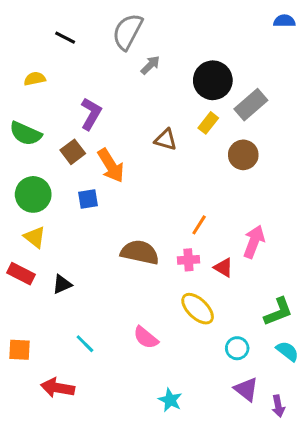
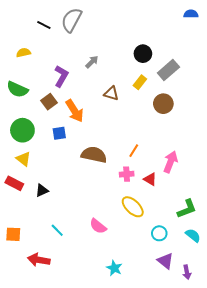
gray semicircle: (128, 32) -> (71, 20), moved
gray arrow: (150, 65) -> (92, 62), moved
black circle: (213, 80) -> (143, 54), size x0.7
brown semicircle: (140, 252) -> (94, 155), moved

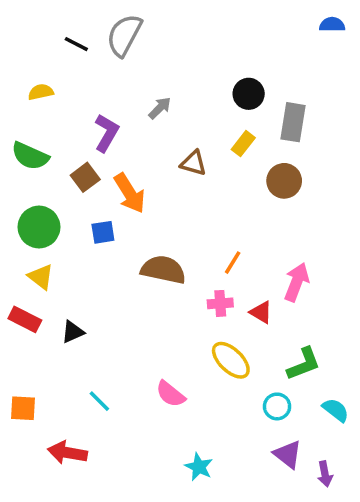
gray rectangle: (168, 70) -> (293, 122), turned -40
green L-shape: (187, 209) -> (304, 364), moved

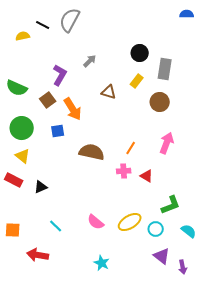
yellow semicircle: (41, 92) -> (23, 36), moved
pink arrow: (297, 282) -> (167, 143), moved
yellow ellipse: (231, 360) -> (130, 222), moved, turned -75
cyan star: (199, 467) -> (102, 263), moved

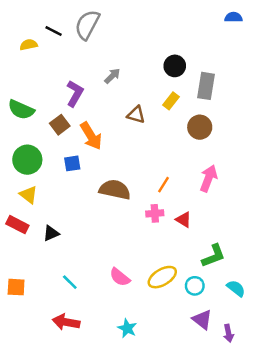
red arrow: (38, 255) -> (66, 322), moved

